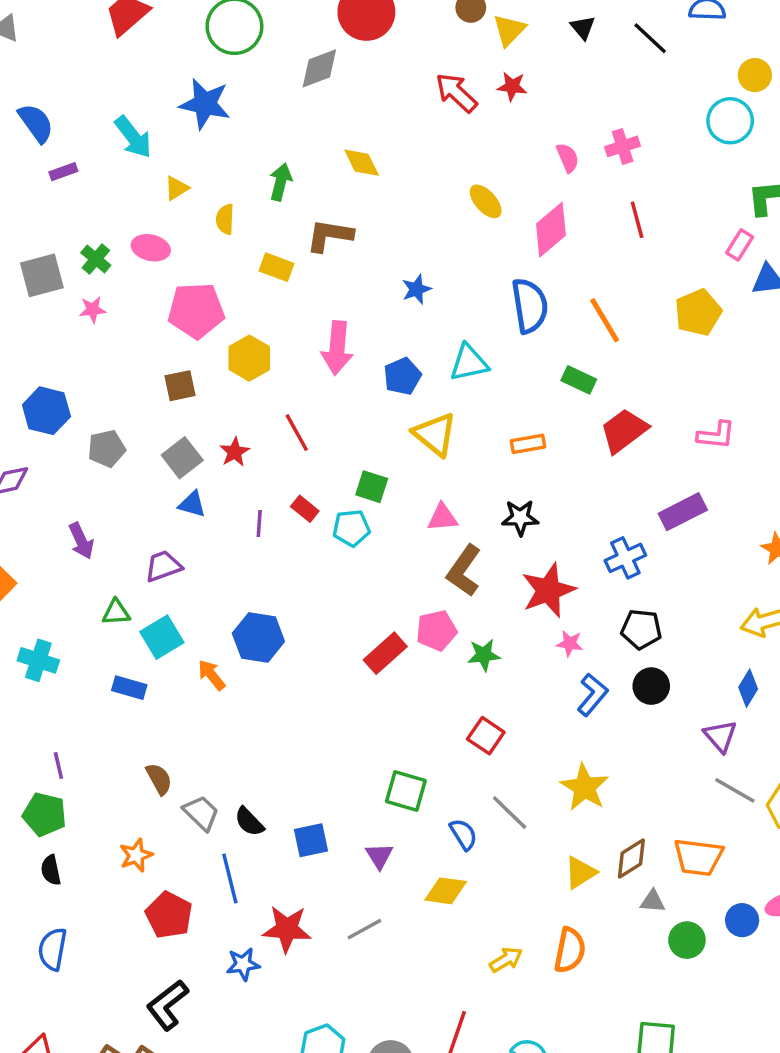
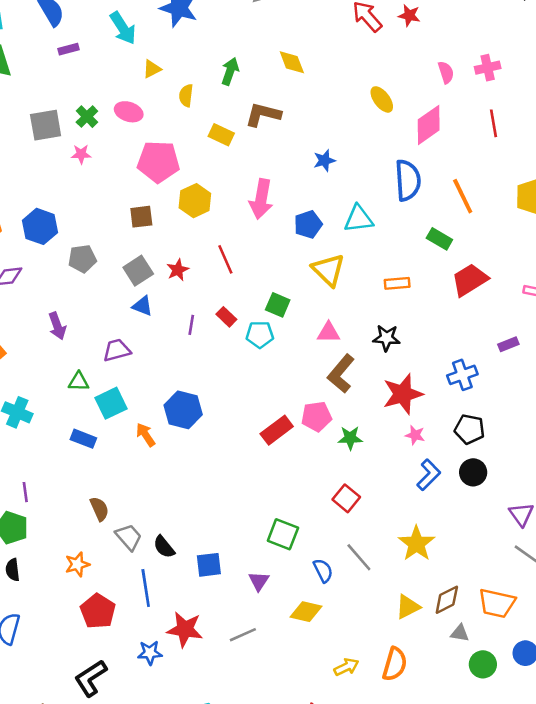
purple rectangle: (683, 512) -> (508, 344), size x0.6

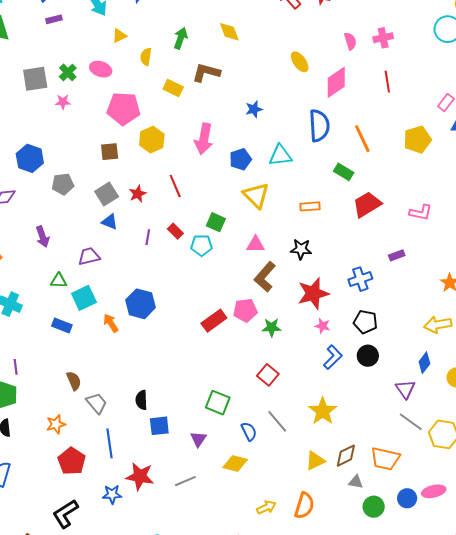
black semicircle: (164, 547) -> (141, 400), moved, turned 36

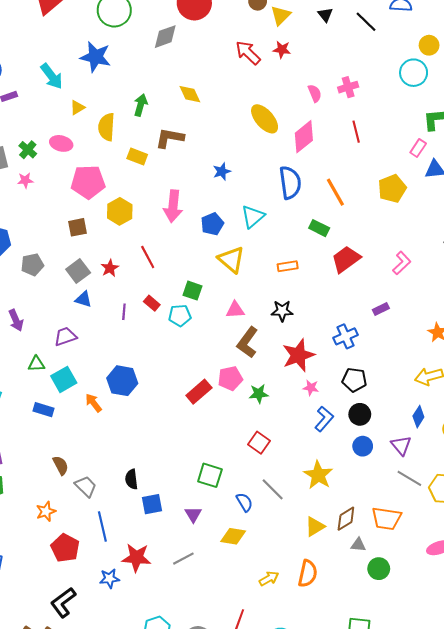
yellow semicircle: (146, 57) -> (106, 127), size x1.5
yellow ellipse: (300, 62) -> (265, 119), size x1.4
cyan triangle: (280, 155) -> (253, 217), turned -30
pink L-shape: (421, 213) -> (402, 263), turned -50
blue circle: (407, 498) -> (363, 446), moved

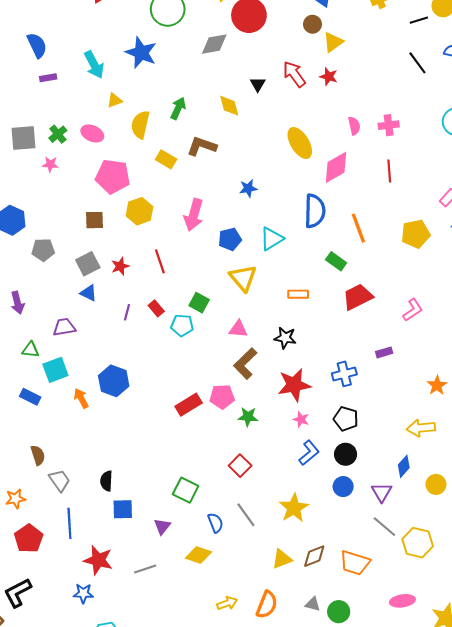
black triangle: (325, 15) -> (258, 84), moved
gray triangle: (358, 545) -> (313, 604), moved
blue star: (110, 579) -> (83, 593), moved

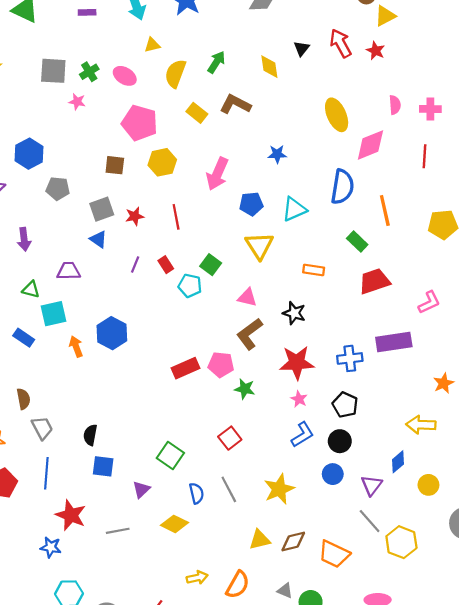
purple rectangle: (384, 352) -> (394, 342), size x2.0

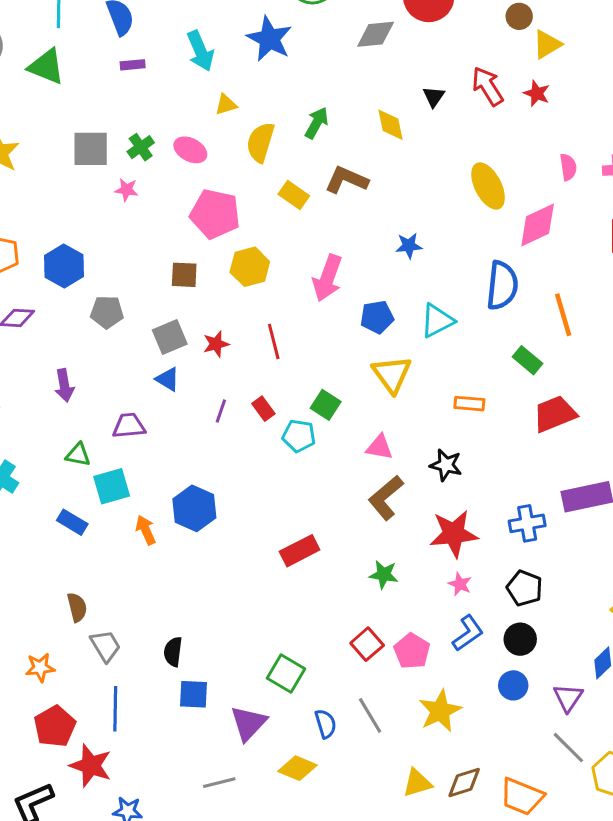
pink pentagon: (221, 365) -> (412, 651), moved, turned 30
purple triangle: (141, 490) -> (248, 723), size x1.5
red star: (71, 515) -> (91, 766), moved

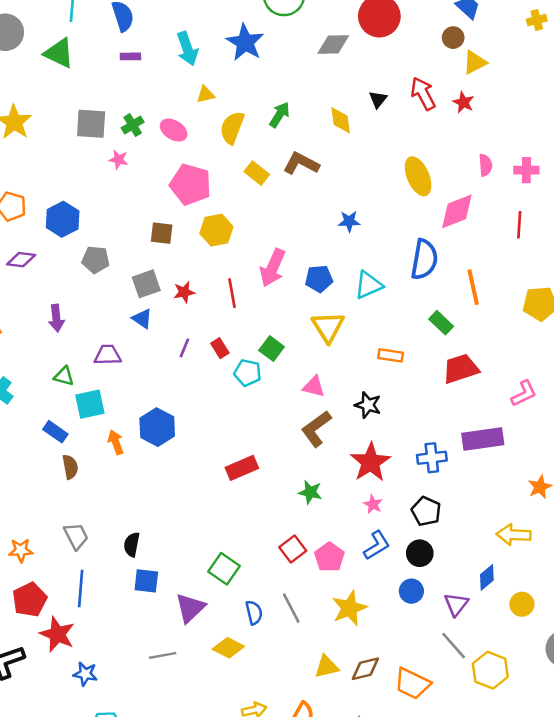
pink arrow: (327, 278) -> (273, 268), moved
red star: (454, 534) -> (370, 462), turned -30
brown semicircle: (77, 607) -> (70, 467), moved

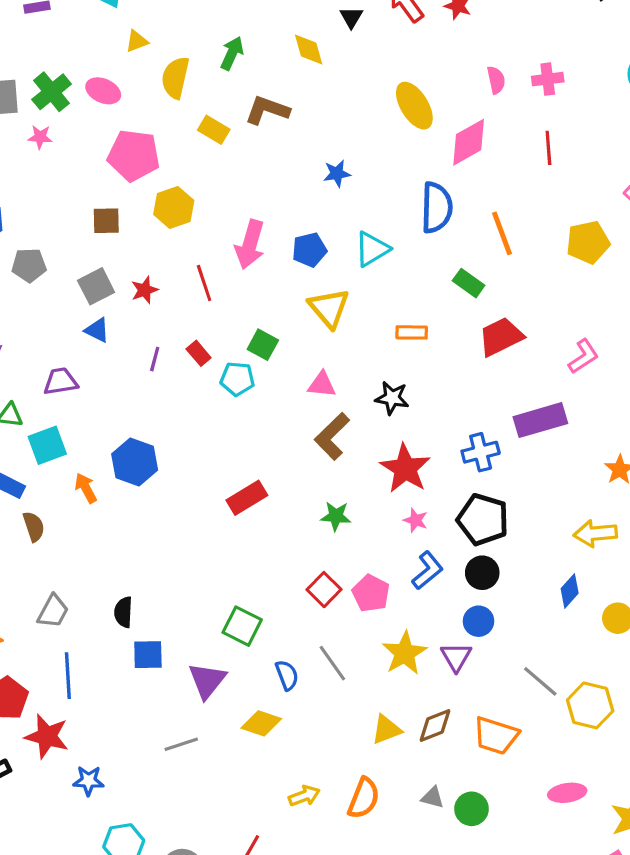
green cross: (133, 125) -> (52, 92), size x1.4
black pentagon: (426, 511) -> (483, 520), size x1.4
gray trapezoid: (76, 536) -> (53, 611), turned 64
purple triangle: (456, 604) -> (456, 657), moved

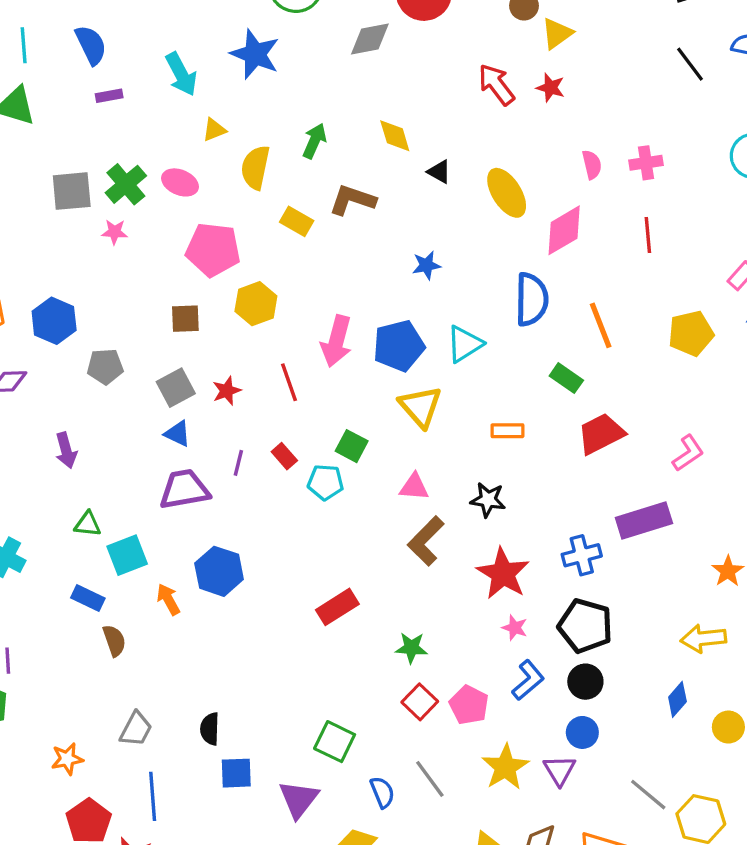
black triangle: (351, 17) -> (439, 172), moved, turned -30
blue pentagon: (309, 250) -> (399, 346), size x1.4
purple trapezoid: (61, 381) -> (184, 489), moved, size x1.4
green star: (336, 516) -> (411, 648), moved

